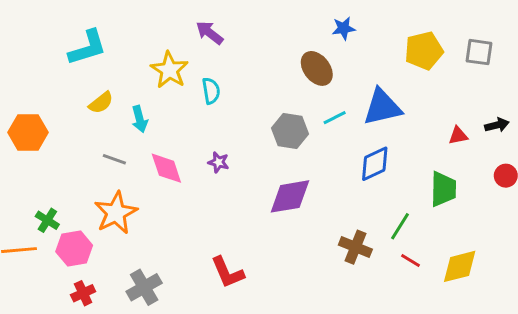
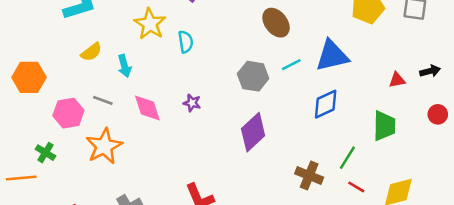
purple diamond: (290, 196) -> (253, 132), turned -33
pink hexagon: (74, 249) -> (68, 113), moved

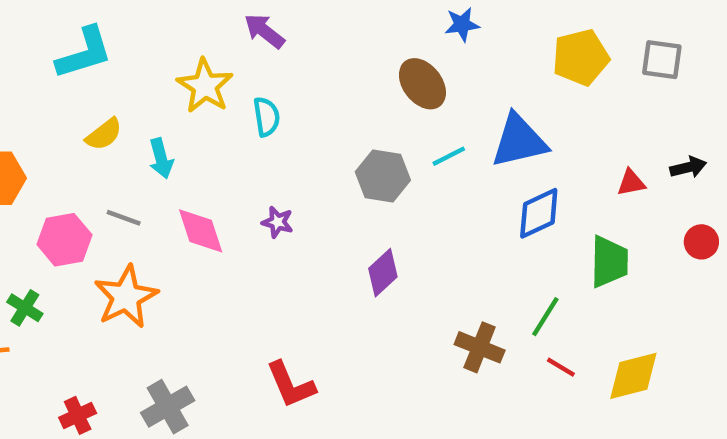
blue diamond: (326, 104) -> (539, 213), moved
purple diamond: (253, 132) -> (383, 273), size x0.7

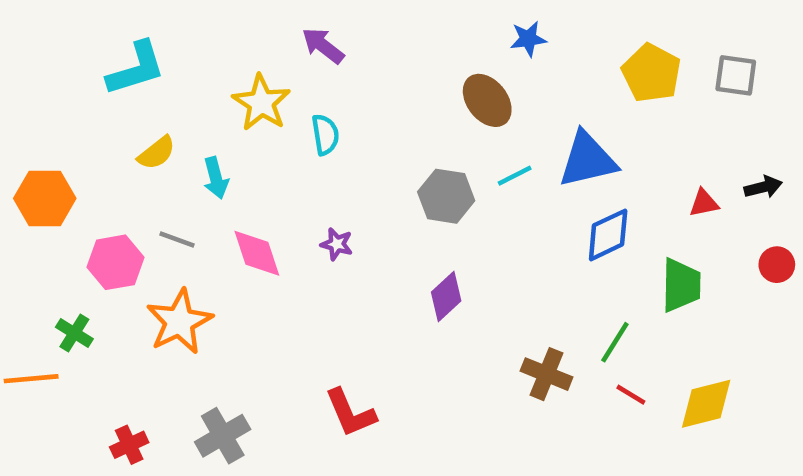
yellow pentagon: (581, 57) -> (651, 73), turned -30

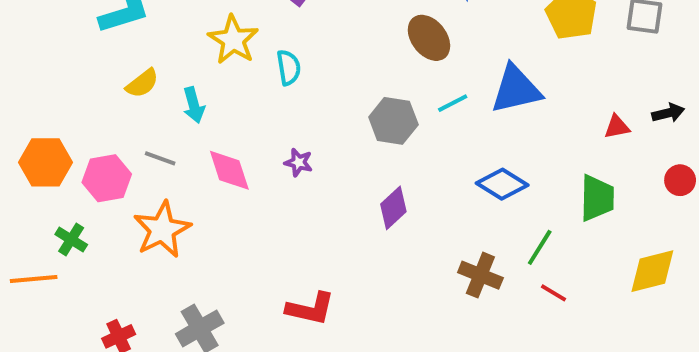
orange hexagon: (45, 198) -> (45, 162), moved
blue diamond: (608, 235) -> (502, 184), moved, turned 57
yellow diamond: (706, 404) -> (652, 271), moved
red L-shape: (350, 413) -> (310, 309), turned -54

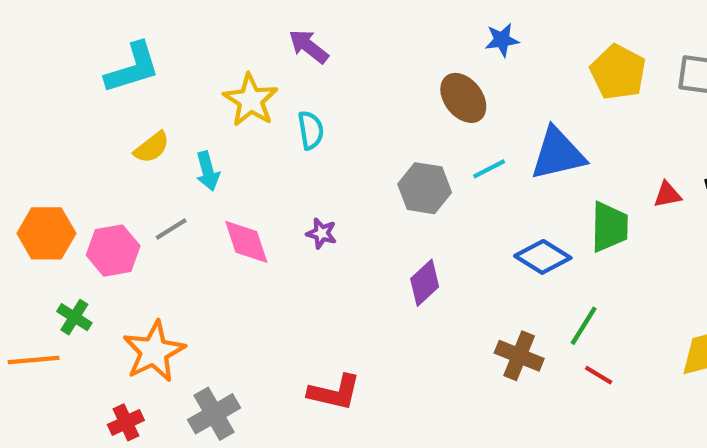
gray line: (160, 158) -> (171, 229), turned -52
green trapezoid: (597, 198) -> (609, 227), moved
orange star: (162, 230) -> (154, 352), moved

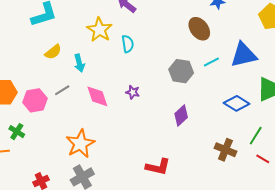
orange star: (154, 352) -> (80, 144), moved
red L-shape: (334, 392) -> (158, 167), moved

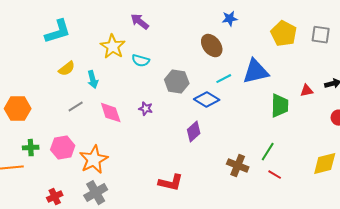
cyan semicircle: (128, 44) -> (141, 61), turned 114
gray hexagon: (181, 71) -> (177, 82), moved
pink hexagon: (35, 100) -> (63, 148), moved
blue diamond: (237, 103) -> (207, 100), moved
green cross: (17, 132) -> (31, 148), turned -35

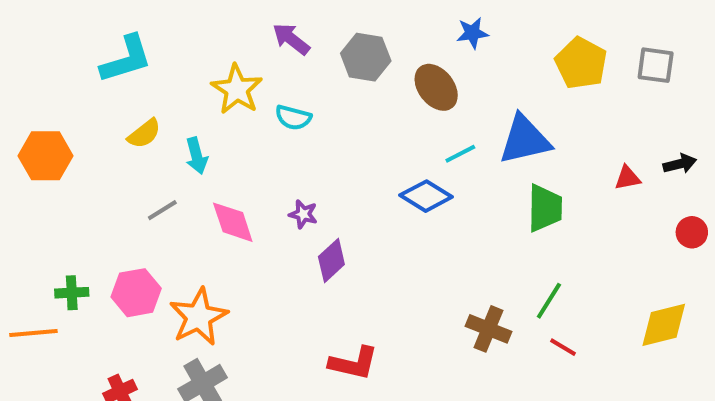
gray hexagon: (177, 82) -> (366, 57), moved
green trapezoid: (280, 106) -> (545, 208), moved
orange hexagon: (18, 109) -> (46, 156), moved
purple diamond: (194, 132) -> (331, 260), moved

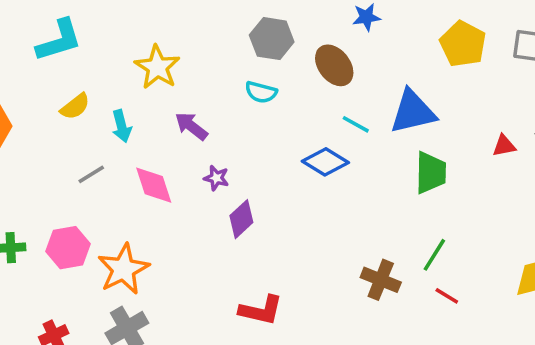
purple arrow: (291, 39) -> (191, 126), moved
cyan semicircle: (293, 118) -> (261, 92), moved
cyan line: (460, 154) -> (356, 124), turned 56

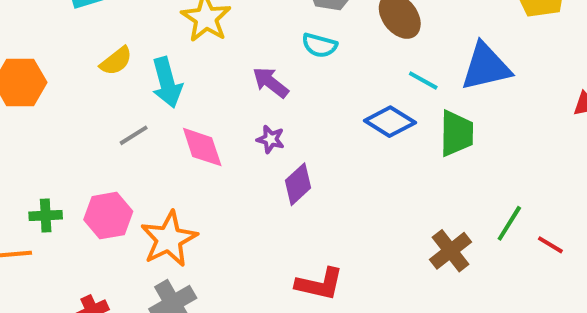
cyan arrow: (122, 126) -> (167, 82), size x1.4
purple arrow: (191, 126) -> (271, 82), moved
green trapezoid: (431, 173) -> (456, 133), moved
brown cross: (381, 280) -> (451, 251), turned 30
red line: (447, 296) -> (550, 245), moved

